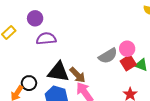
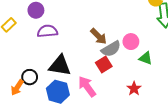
red square: (128, 63) -> (104, 65), moved
brown arrow: (78, 75) -> (99, 36), moved

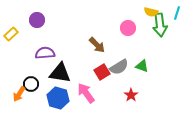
purple semicircle: (47, 31) -> (45, 53), moved
pink circle: (131, 42) -> (128, 28), moved
gray semicircle: (111, 49) -> (119, 67), moved

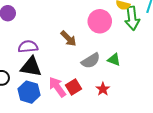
pink circle: (128, 28) -> (100, 21), size x1.5
purple semicircle: (45, 53) -> (28, 47), moved
red square: (102, 72) -> (73, 87), moved

